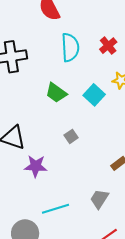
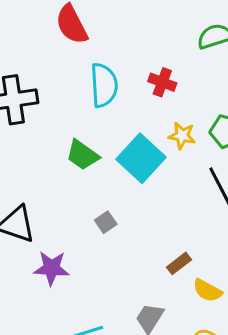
red cross: (108, 46) -> (162, 82), turned -30
cyan square: (94, 95) -> (141, 158), size x1.4

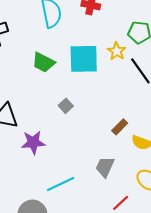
yellow star: (182, 136) -> (117, 51), moved, turned 30
cyan square: (141, 158) -> (84, 59), turned -36

